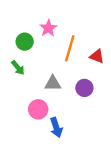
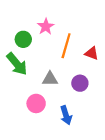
green arrow: (18, 68) -> (17, 64), size x1.6
blue arrow: (56, 127) -> (66, 115), moved

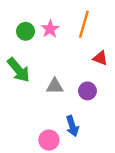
green circle: (23, 39) -> (26, 31), moved
orange line: (66, 46) -> (84, 24), moved
pink circle: (36, 103) -> (49, 140), moved

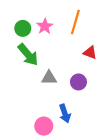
green arrow: (19, 70) -> (28, 55), moved

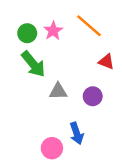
orange line: (75, 22) -> (89, 26), turned -65

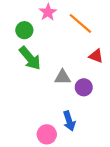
pink star: (53, 31) -> (48, 12), moved
gray triangle: (58, 91) -> (62, 77), moved

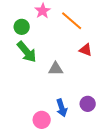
purple circle: (84, 87) -> (88, 104), moved

